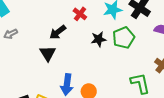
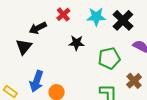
green pentagon: (124, 38) -> (109, 58), moved

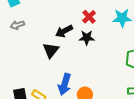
black star: (77, 43) -> (87, 38), moved

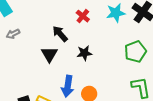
black arrow: (64, 31) -> (60, 34), turned 84
black star: (87, 38) -> (84, 53), moved

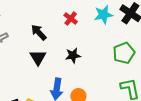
black arrow: (60, 34) -> (39, 32), moved

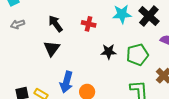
red cross: (71, 18) -> (89, 24), moved, turned -32
black star: (73, 55) -> (109, 52), moved

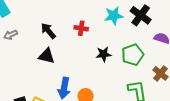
black triangle: (52, 49) -> (47, 56), turned -48

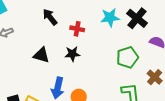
black arrow: (48, 31) -> (50, 17), moved
black star: (103, 54) -> (72, 54), moved

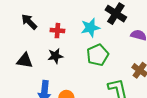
cyan star: (110, 18) -> (90, 28), moved
green pentagon: (127, 57) -> (98, 55), moved

